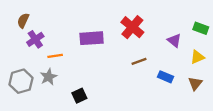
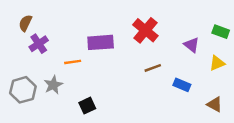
orange line: (55, 56) -> (73, 62), moved
brown triangle: (195, 83) -> (215, 104), moved, turned -40

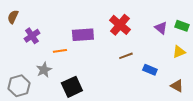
brown semicircle: (25, 23) -> (13, 17), moved
purple triangle: (192, 45) -> (161, 28), moved
gray hexagon: (23, 90) -> (19, 86), moved
black square: (87, 106) -> (72, 87), size x1.5

